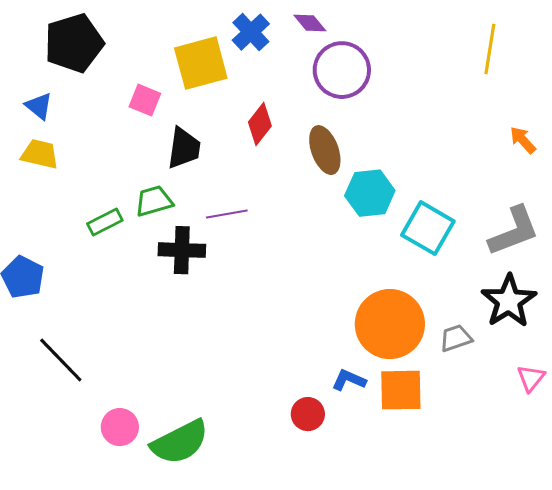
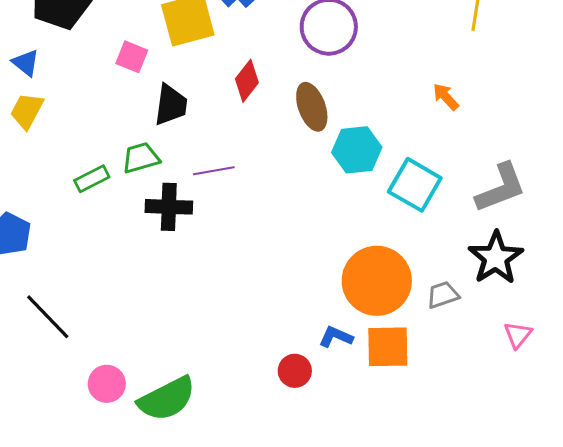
orange arrow: (523, 140) -> (446, 97), moved
yellow trapezoid: (40, 154) -> (27, 111), turned -75

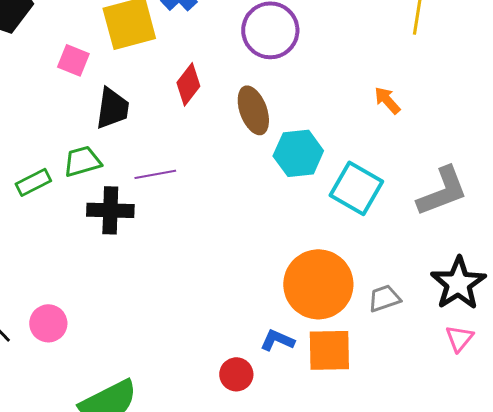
black star: (496, 258) -> (458, 283), moved
pink circle: (107, 384) -> (48, 323), moved

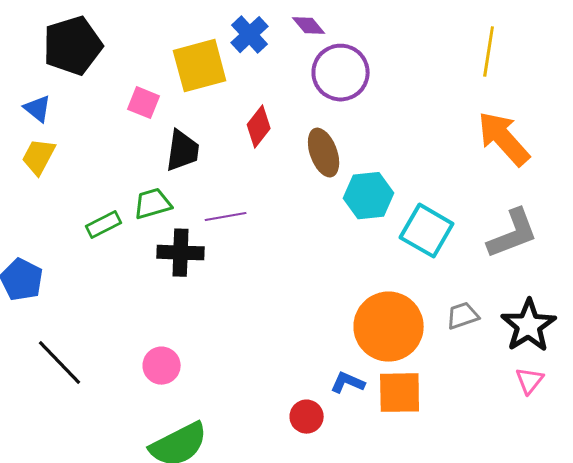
orange arrow: (387, 100) -> (504, 139), moved, size x2.0
gray trapezoid: (384, 298) -> (463, 316), moved
pink circle: (48, 323) -> (162, 366), moved

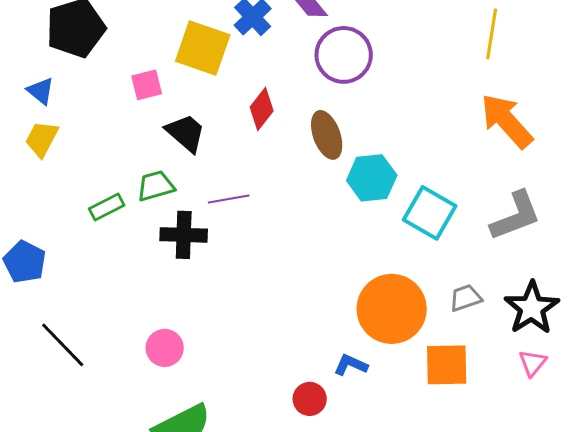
yellow square: (200, 66) -> (203, 48), turned 34
pink square: (144, 103) -> (147, 85), turned -36
black trapezoid: (183, 151) -> (186, 133), turned -57
orange square: (400, 393) -> (447, 365), moved

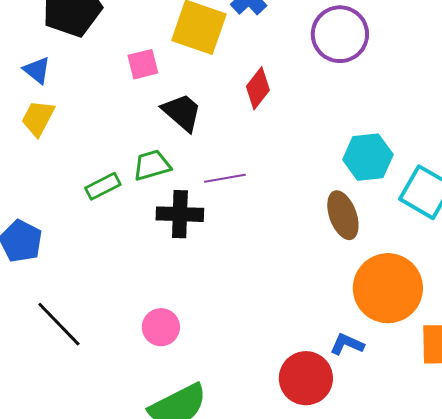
brown ellipse: (327, 135) -> (343, 215), moved
red circle: (310, 399) -> (306, 378), size x1.6

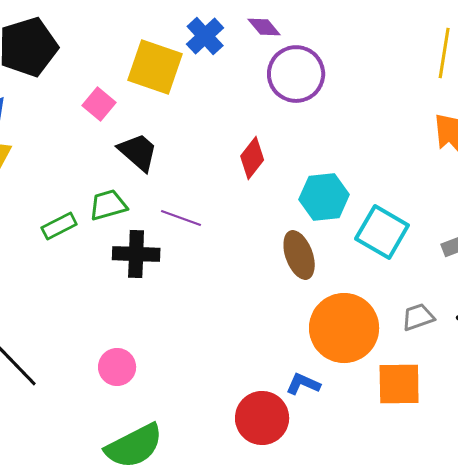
pink square: (143, 64) -> (99, 104), turned -36
red diamond: (258, 88) -> (252, 158), moved
purple line: (225, 178) -> (181, 218), turned 30

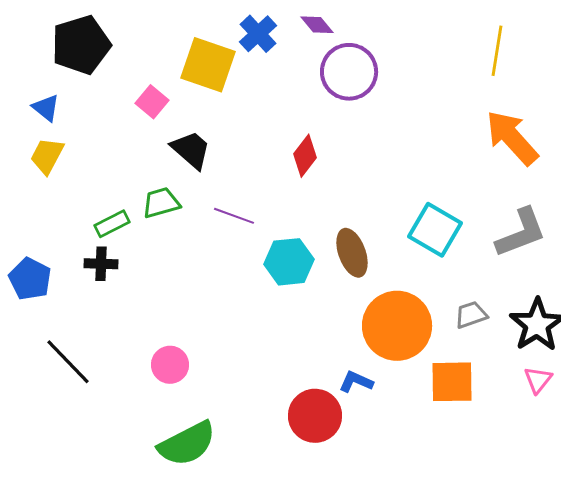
cyan hexagon: (324, 197) -> (289, 262), moved
black cross: (136, 254) -> (101, 264), moved, size x0.7

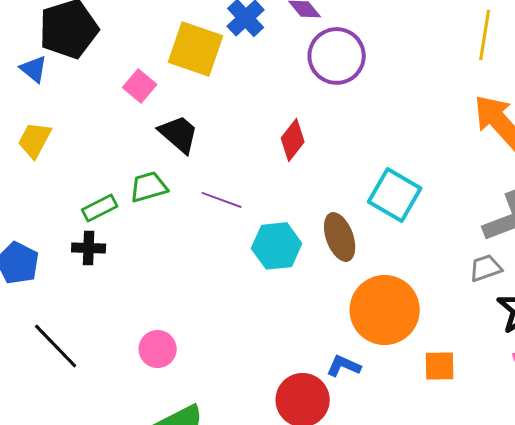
blue triangle: (46, 108) -> (34, 69), moved
cyan square: (435, 230) -> (395, 195), moved
gray trapezoid: (471, 315) -> (486, 268), moved
orange square: (452, 382) -> (440, 366), size x0.7

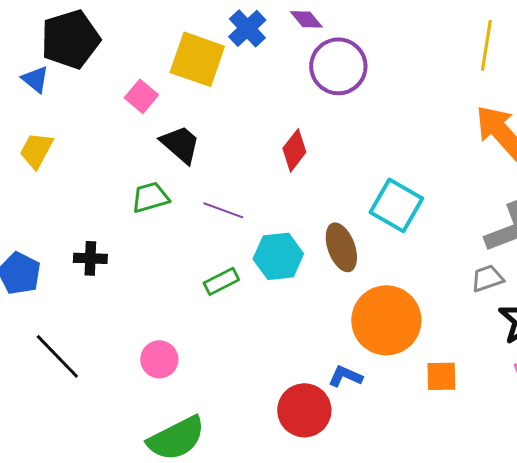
green rectangle: (100, 208) -> (221, 281), moved

